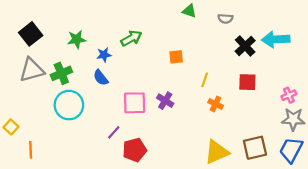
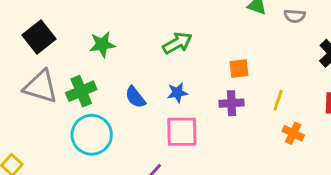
gray semicircle: (225, 19) -> (295, 16), moved
blue star: (104, 55) -> (177, 93), moved
gray triangle: (32, 70) -> (41, 87), turned 32
purple cross: (165, 101) -> (232, 103), moved, turned -35

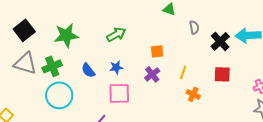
gray semicircle: (295, 16) -> (194, 27), moved, turned -104
green star: (102, 45) -> (66, 35), size x1.4
purple cross: (232, 103) -> (152, 74), turned -35

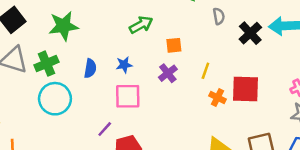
green arrow: (116, 34) -> (141, 25), moved
blue semicircle: (88, 70) -> (90, 68), turned -133
red square: (222, 74) -> (245, 89), moved, size x1.4

